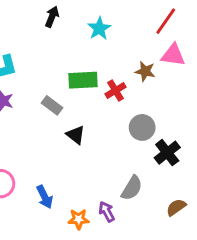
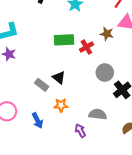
gray rectangle: (52, 105) -> (42, 85), moved
gray semicircle: (132, 188) -> (98, 114), turned -114
orange star: (79, 219) -> (61, 105), moved

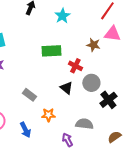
red cross: (86, 47) -> (75, 66), moved, turned -32
black triangle: (59, 78) -> (66, 88), moved

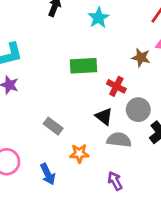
gray semicircle: (84, 124) -> (119, 140), moved
purple arrow: (67, 140) -> (115, 181), moved

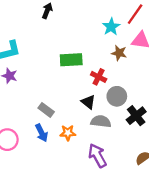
cyan star: (98, 18) -> (111, 27), moved
blue arrow: (48, 174) -> (42, 133), moved
purple arrow: (115, 181) -> (97, 156), size x1.5

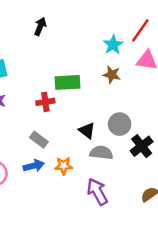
brown star: (119, 53) -> (112, 75), moved
red cross: (99, 77) -> (45, 102), moved, turned -35
blue arrow: (42, 133) -> (34, 166), turned -78

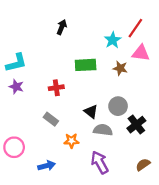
black arrow: (40, 26) -> (62, 27), moved
brown star: (112, 75) -> (120, 68), moved
green rectangle: (68, 82) -> (86, 65), moved
blue arrow: (34, 166) -> (47, 166), moved

